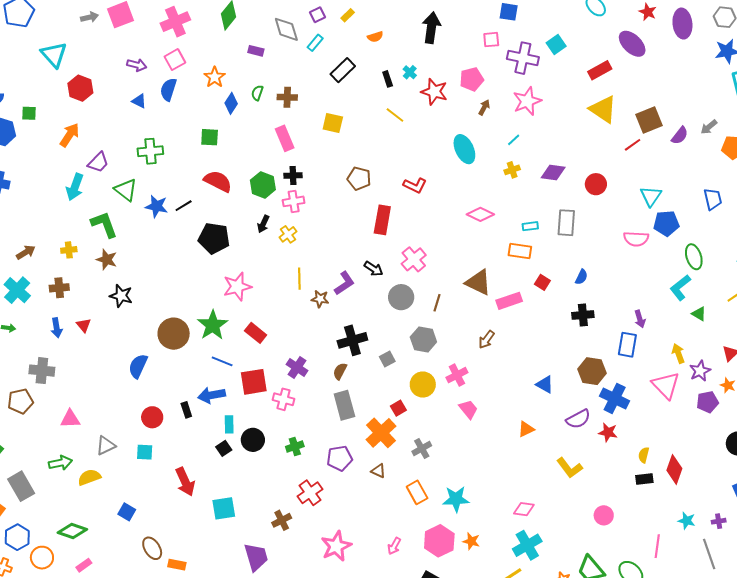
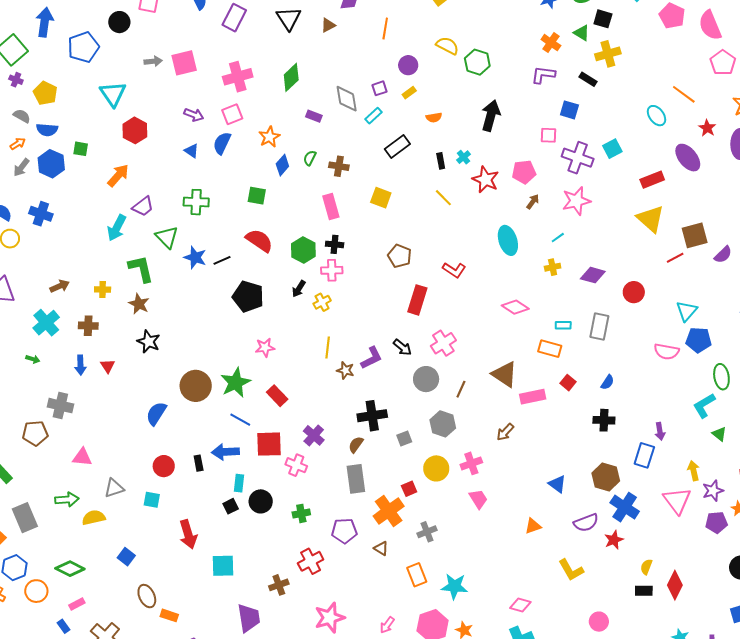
pink star: (237, 287) -> (265, 347), size x0.7
red star: (608, 432) -> (614, 540), turned 30

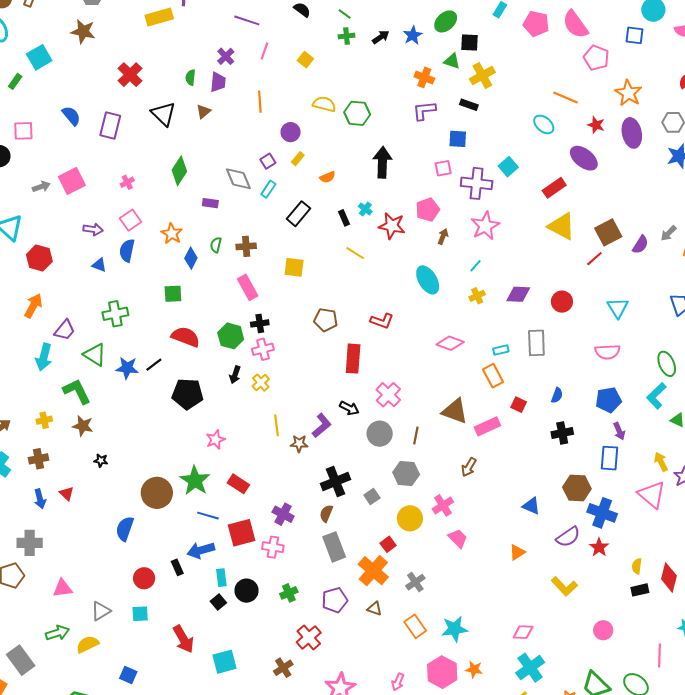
pink cross: (238, 77) -> (127, 182), size x0.5
blue pentagon: (699, 340) -> (609, 400), moved
black star: (149, 342) -> (101, 461), size x0.6
orange rectangle: (550, 349) -> (493, 376), turned 60

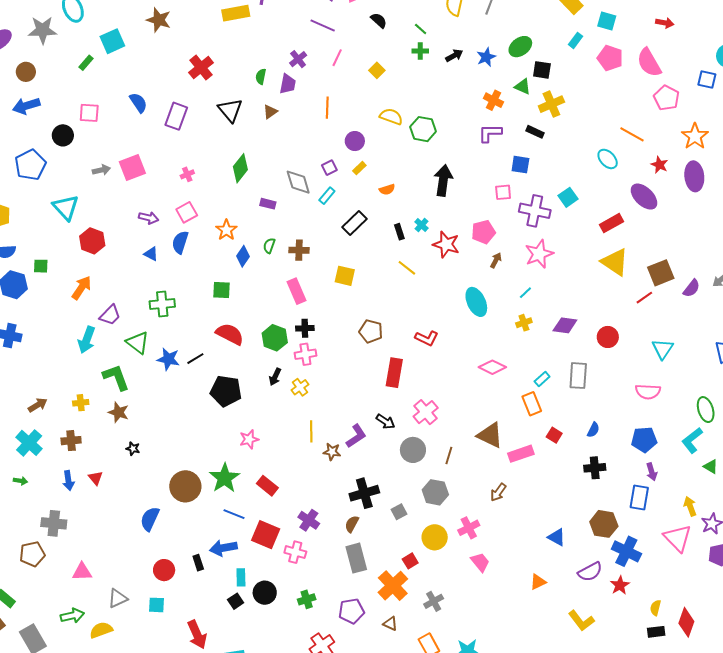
cyan rectangle: (501, 350) -> (542, 379), turned -35
red square: (242, 533) -> (266, 535), turned 32

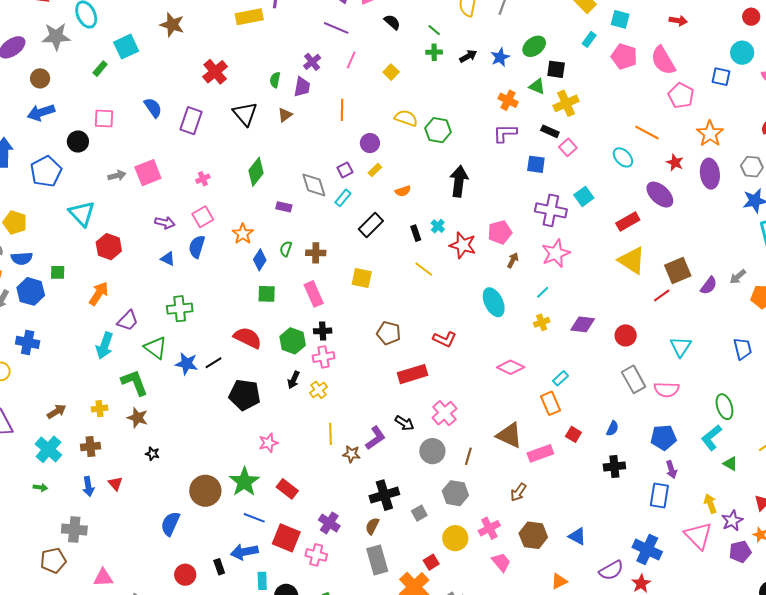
pink square: (503, 192) -> (568, 147), moved, turned -36
green square: (221, 290) -> (267, 294), moved
red rectangle: (394, 373) -> (413, 374), turned 64
gray rectangle: (578, 376) -> (634, 379), moved, turned -32
brown hexagon: (604, 524) -> (533, 535), moved

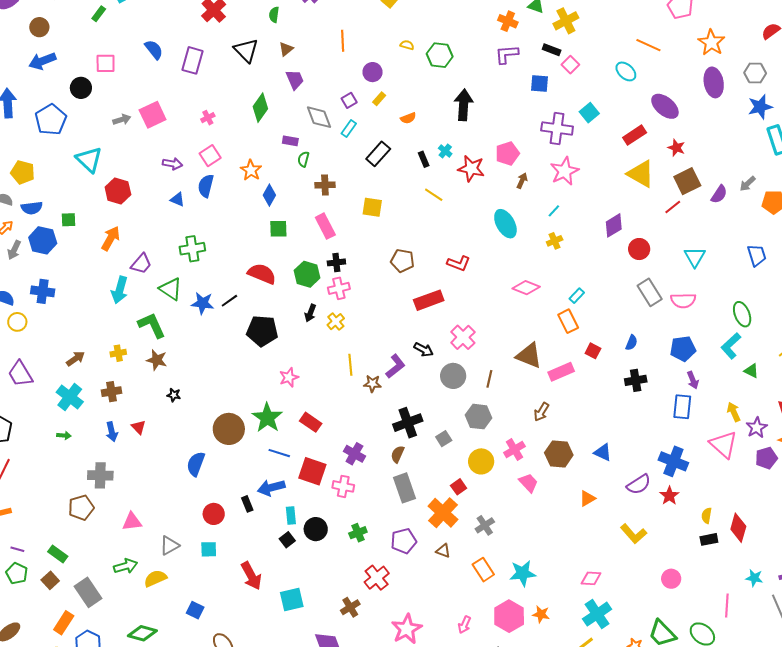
purple trapezoid: (302, 87) -> (295, 80), moved, turned -30
yellow semicircle: (406, 118) -> (407, 45), size x0.6
red star: (675, 163) -> (676, 148), moved
green semicircle: (286, 249) -> (303, 159), moved
purple diamond: (583, 324) -> (614, 225), moved, turned -35

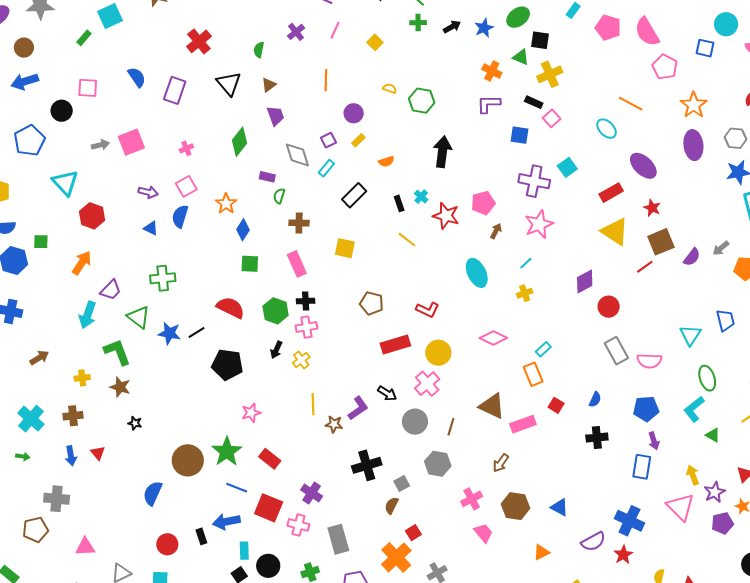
cyan triangle: (695, 257) -> (690, 335), moved
brown arrow: (76, 359) -> (39, 358), moved
brown semicircle: (398, 454) -> (392, 505), moved
yellow circle: (481, 461) -> (438, 353), moved
gray rectangle: (404, 488) -> (338, 539), moved

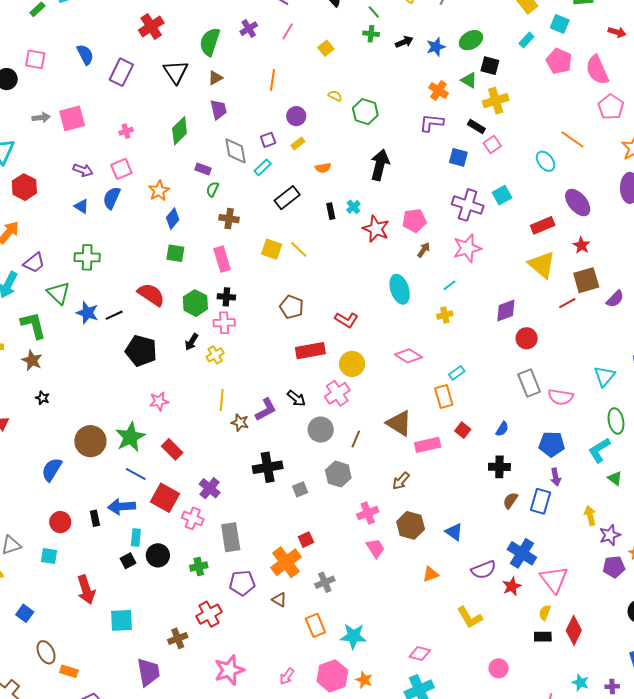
green semicircle: (259, 50) -> (210, 42), size x1.8
yellow line: (407, 240) -> (299, 249), moved
brown semicircle: (392, 505) -> (510, 501), moved
pink triangle: (681, 507) -> (554, 580), moved

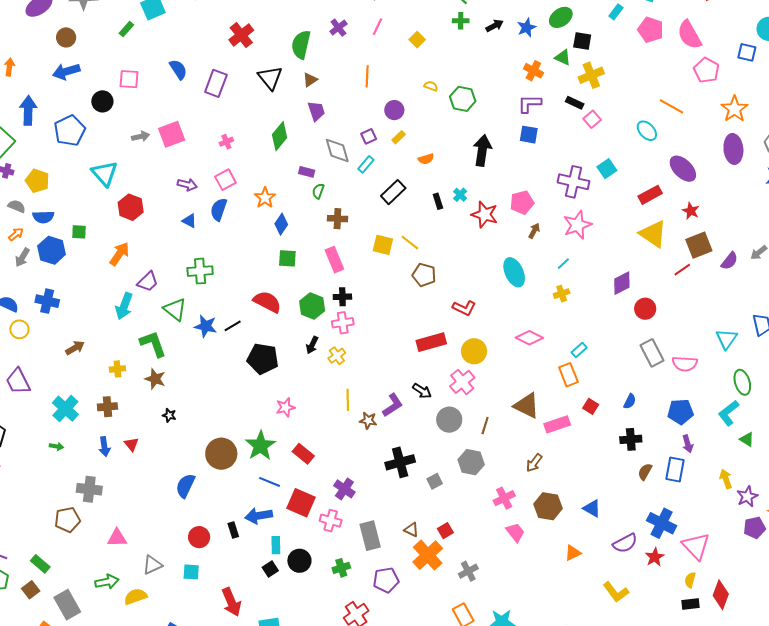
blue square: (458, 157) -> (529, 135), moved
brown pentagon: (292, 307) -> (424, 275), moved
brown triangle: (279, 600) -> (411, 530), moved

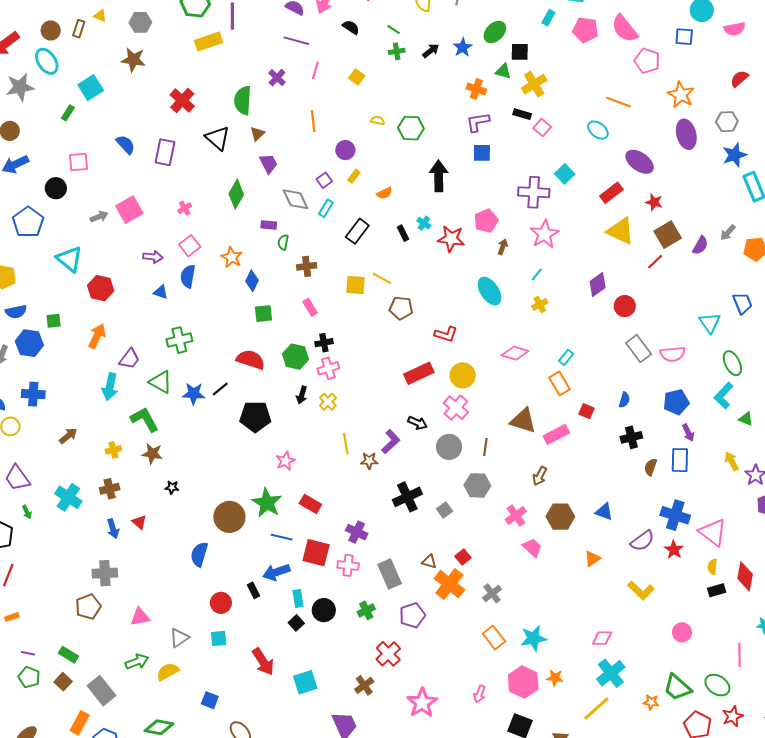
pink rectangle: (334, 260) -> (310, 307), size x0.7
green arrow: (56, 446) -> (27, 512), moved, turned 64

